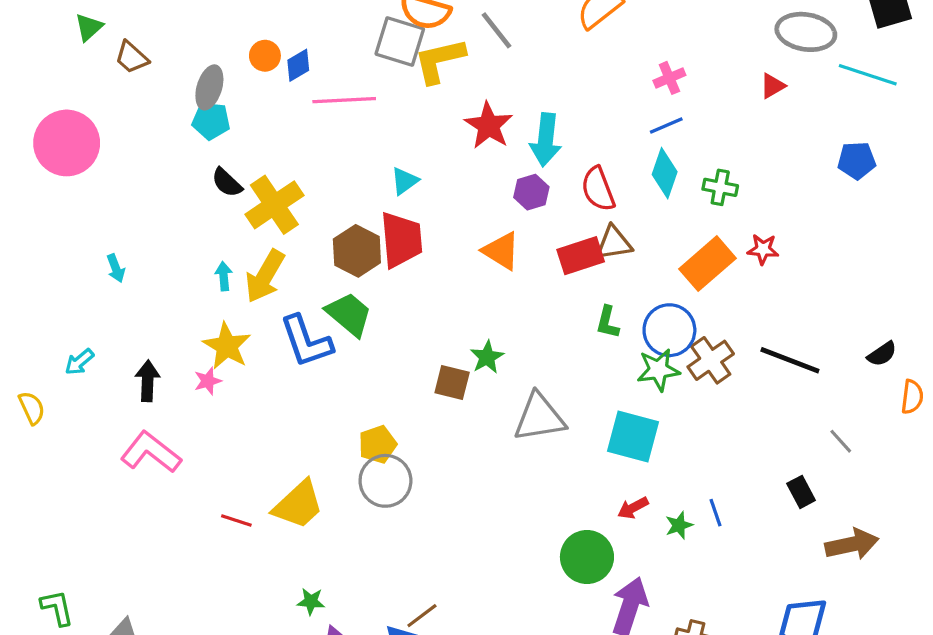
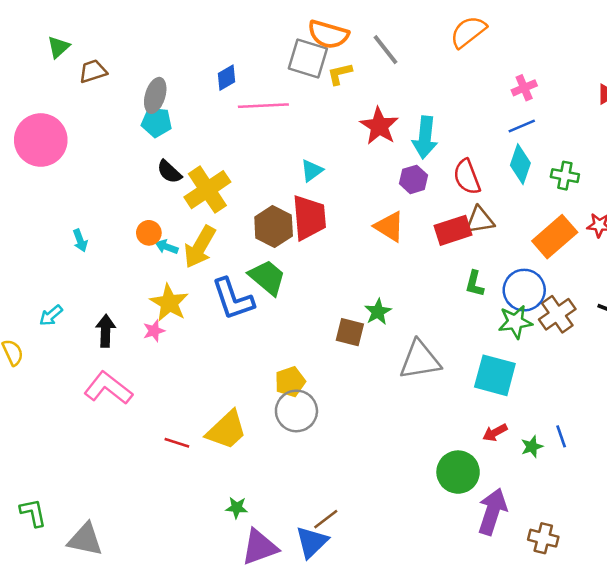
orange circle: (265, 56) -> (149, 233), moved
brown trapezoid: (132, 57) -> (93, 71), turned 120
yellow L-shape: (439, 60) -> (340, 74), size x0.6
cyan arrow: (224, 276) -> (167, 247), turned -65

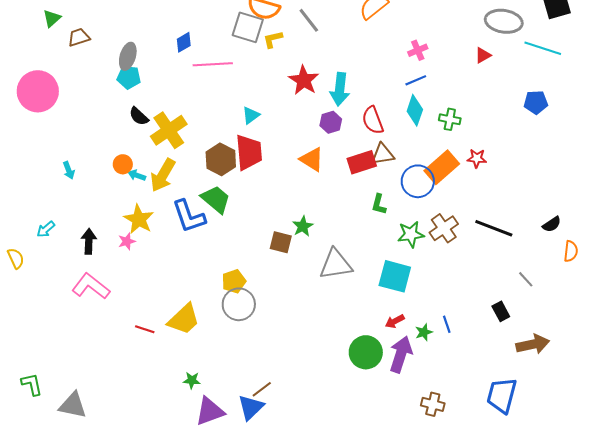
blue circle: (524, 290) -> (418, 181), moved
purple arrow: (492, 511) -> (401, 354), moved

